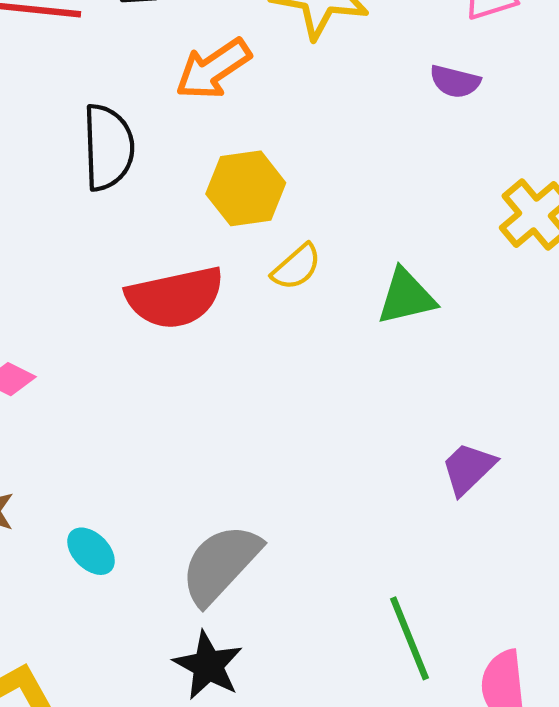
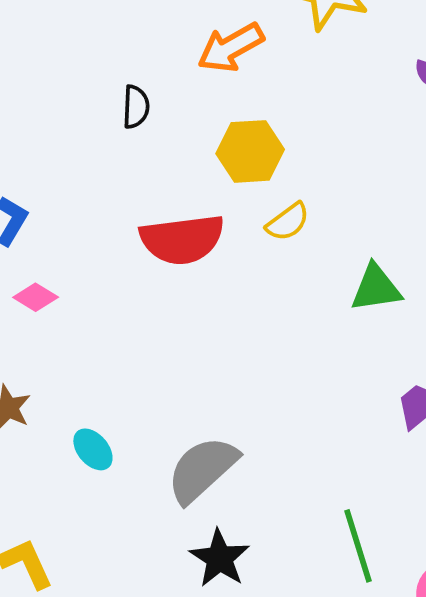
black semicircle: (108, 147) -> (136, 107), size x0.6
green triangle: (406, 297) -> (376, 288), moved
black star: (208, 665) -> (220, 558), moved

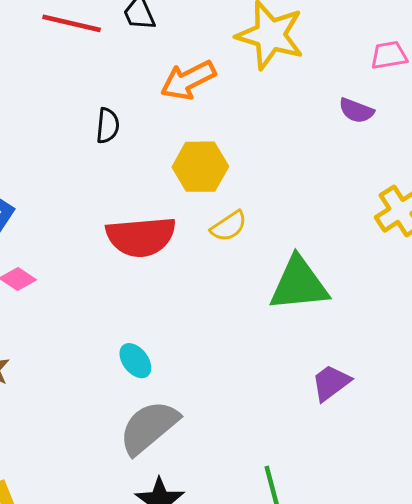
green triangle: (376, 288) -> (299, 284), size x1.4
cyan ellipse: (93, 449) -> (135, 361), moved

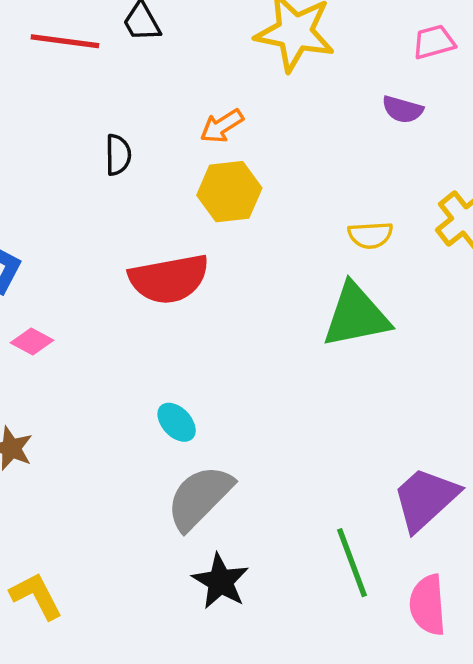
orange arrow: (188, 80) -> (222, 126), moved, size x0.7
yellow semicircle: (229, 226) -> (370, 235), moved, turned 36
purple trapezoid: (331, 383) -> (425, 499), moved, size x1.5

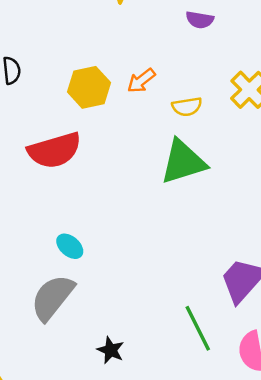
orange arrow: (222, 126) -> (141, 81), moved
gray semicircle: (200, 497) -> (53, 297), moved
black star: (220, 581) -> (111, 350), size x0.7

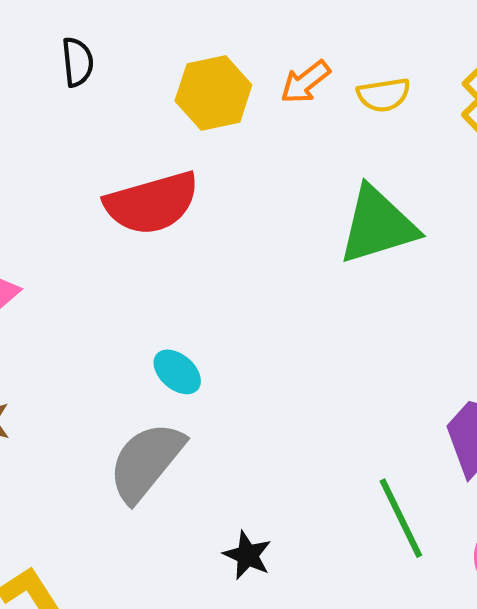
yellow semicircle: (187, 107) -> (384, 95), moved

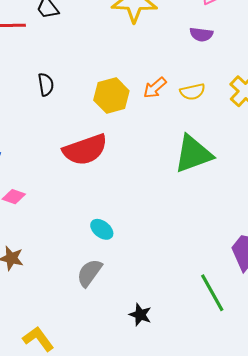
gray semicircle: (146, 462) -> (89, 273), size x0.7

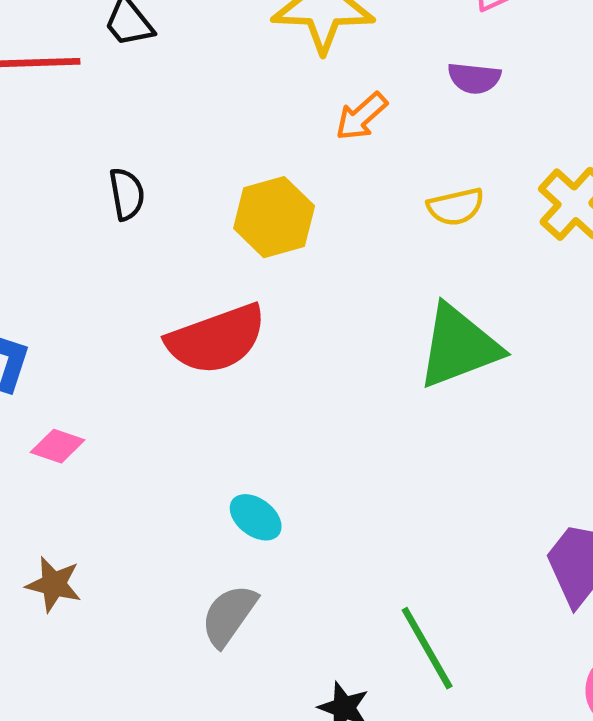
orange arrow: (155, 88) -> (361, 116), moved
green line: (212, 293) -> (427, 648), moved

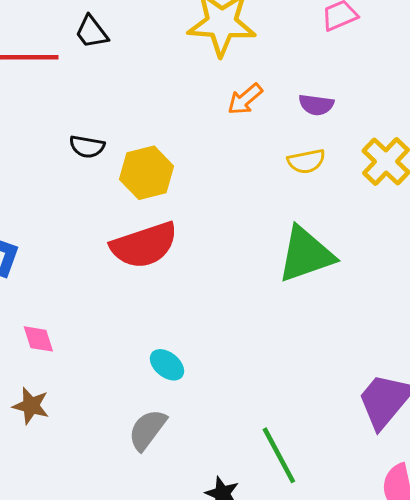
purple semicircle: (474, 78) -> (316, 105), moved
black semicircle: (127, 194) -> (87, 147), turned 108
yellow hexagon: (274, 217) -> (147, 173), moved
pink diamond: (58, 446) -> (38, 339), moved, turned 52

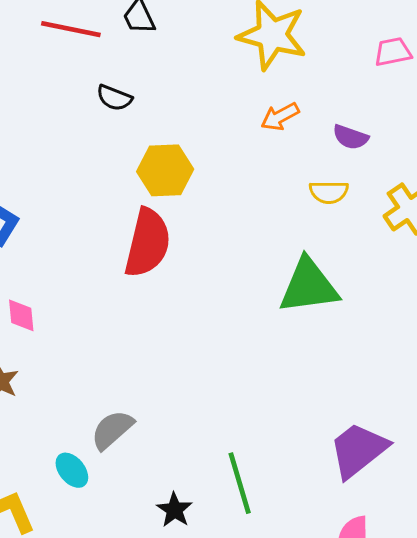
black semicircle: (87, 147) -> (114, 98), moved
red semicircle: (144, 245) -> (147, 243), turned -70
cyan ellipse: (167, 365) -> (72, 470), moved

